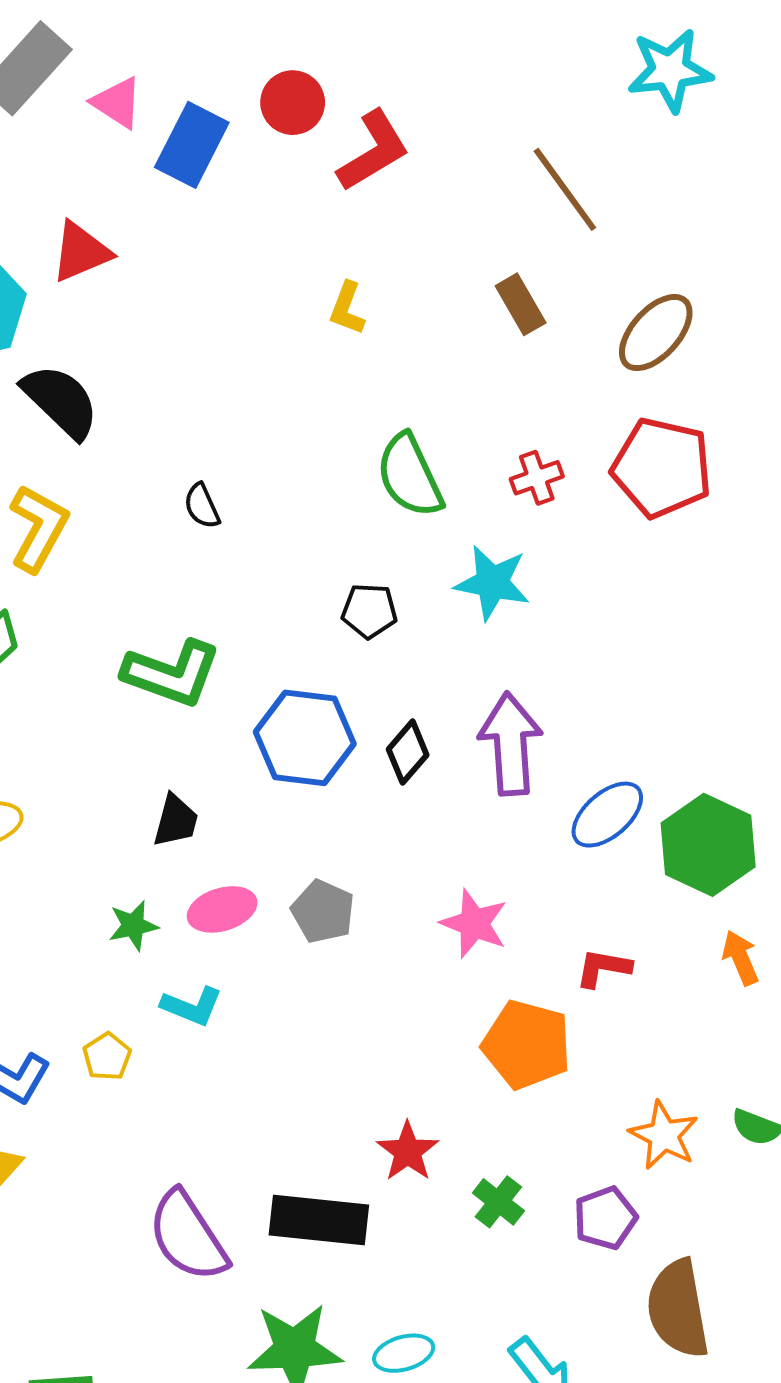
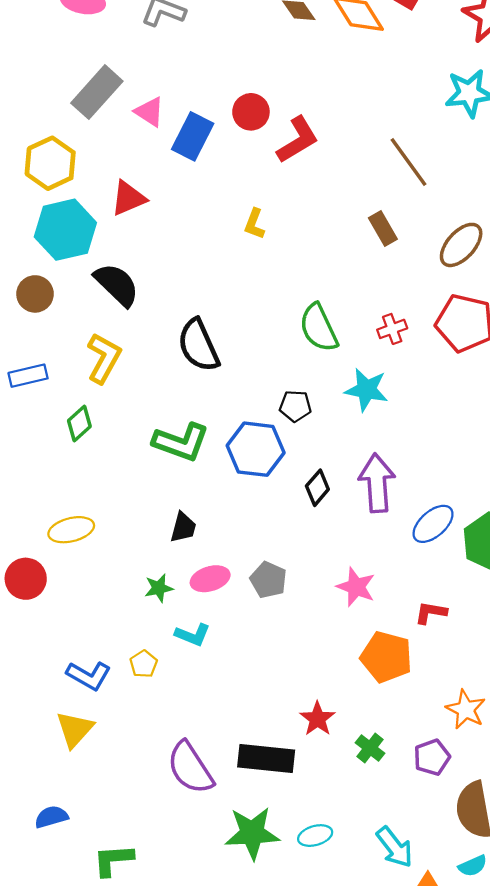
yellow L-shape: (347, 308) -> (254, 224), moved
black semicircle: (202, 506) -> (198, 345), size x2.0
blue hexagon: (305, 738) -> (256, 449), moved

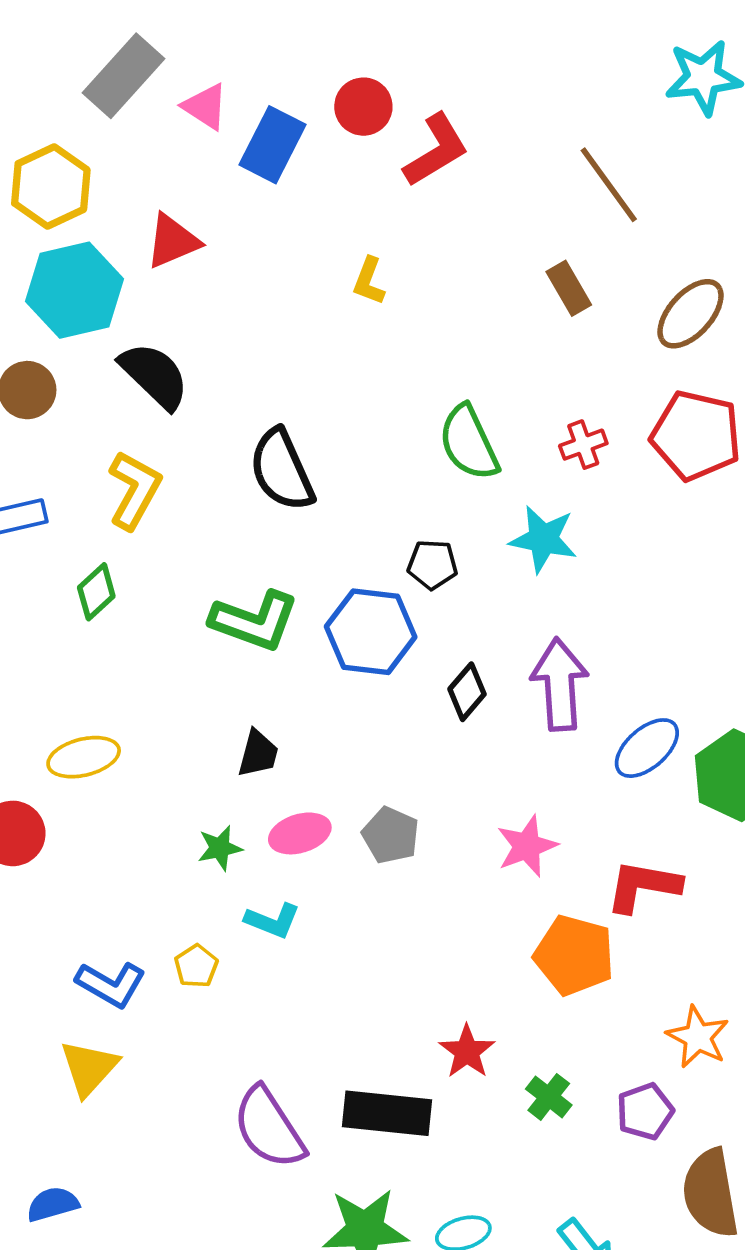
pink star: (356, 587) -> (527, 846), turned 30
red L-shape: (431, 613) -> (643, 886), size x1.5

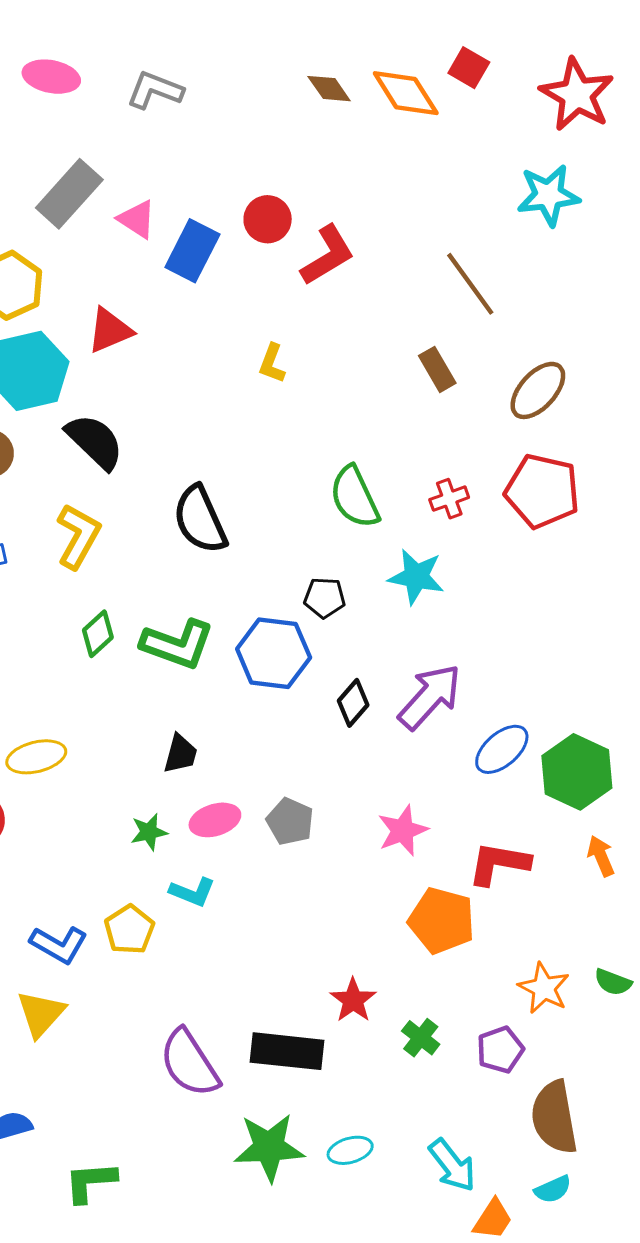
green diamond: (96, 592) -> (98, 634), moved
purple arrow: (560, 684) -> (430, 697), turned 46
yellow pentagon: (196, 966) -> (129, 930), size x1.4

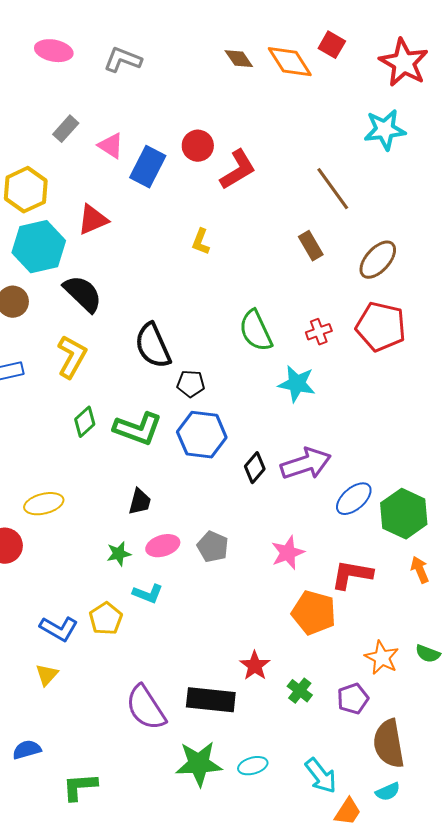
gray rectangle: (69, 194) -> (66, 129), size x0.6
black pentagon: (325, 598) -> (191, 384), moved
purple arrow: (430, 697) -> (306, 464), turned 30
yellow triangle: (41, 1014) -> (47, 675), size x0.7

